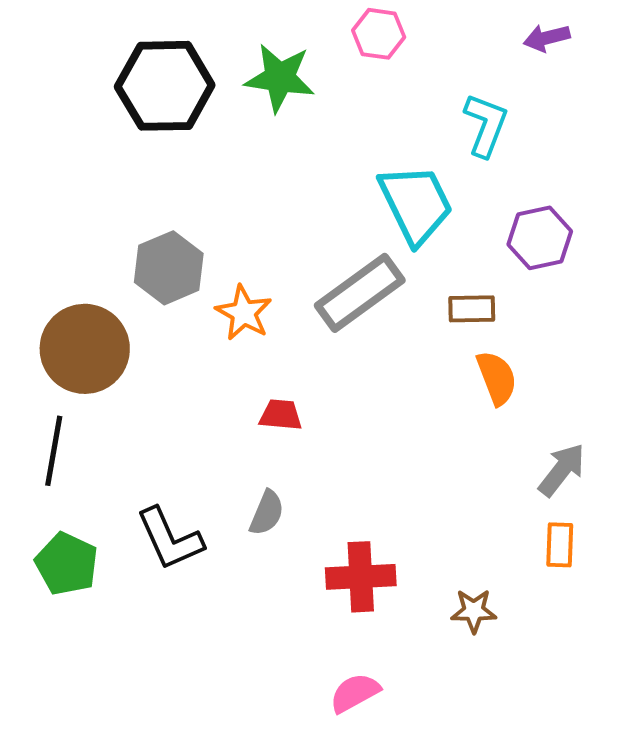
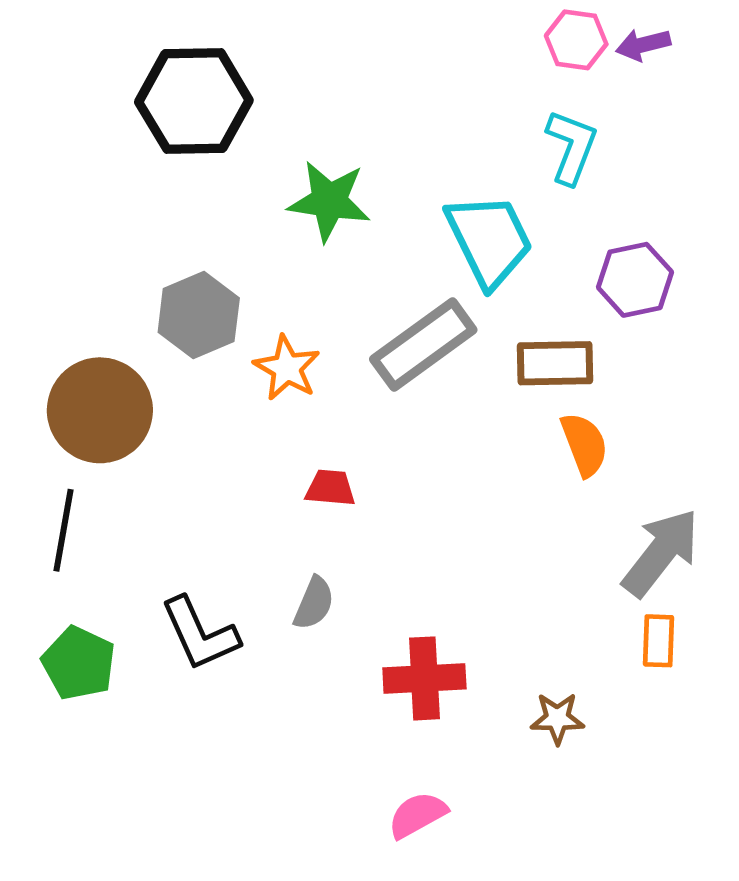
pink hexagon: (379, 34) -> (576, 40), moved
green star: (280, 78) -> (329, 201), moved
brown rectangle: (472, 309) -> (555, 363), size x1.4
gray arrow: (562, 470) -> (661, 553), size x1.4

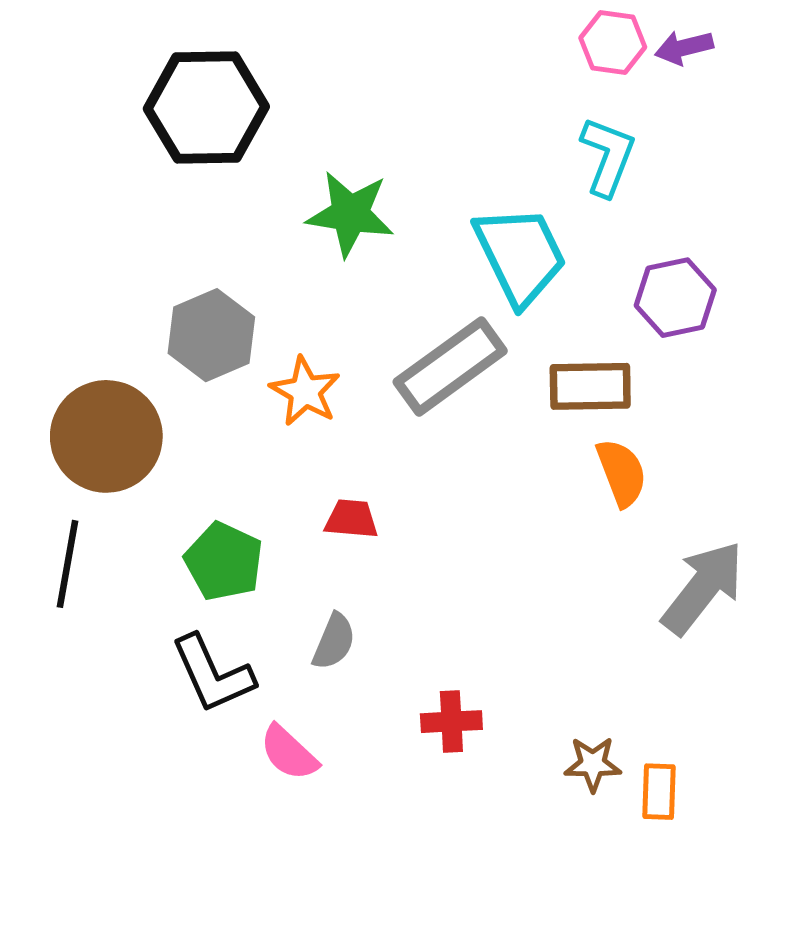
orange rectangle: (658, 641) -> (659, 792), moved
green pentagon: (79, 663) -> (224, 561), moved
red cross: (424, 678) -> (451, 722), size x0.7
pink semicircle: (417, 815) -> (289, 753), moved, turned -108

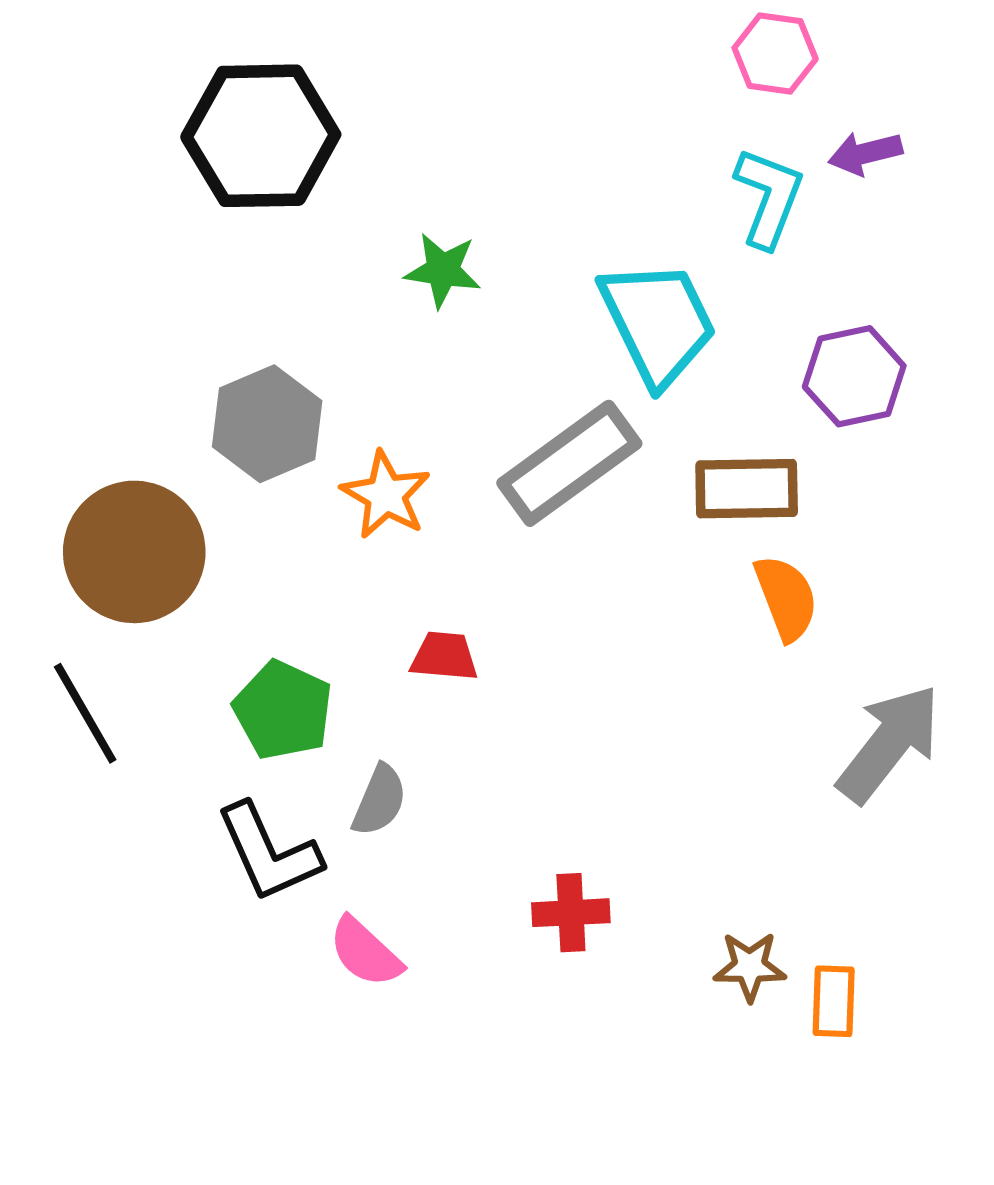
purple arrow: (684, 48) -> (865, 153), moved
green star: (350, 214) -> (443, 270), size x0.7
black line: (68, 564) -> (85, 713), turned -40
gray semicircle: (334, 642) -> (379, 800), moved

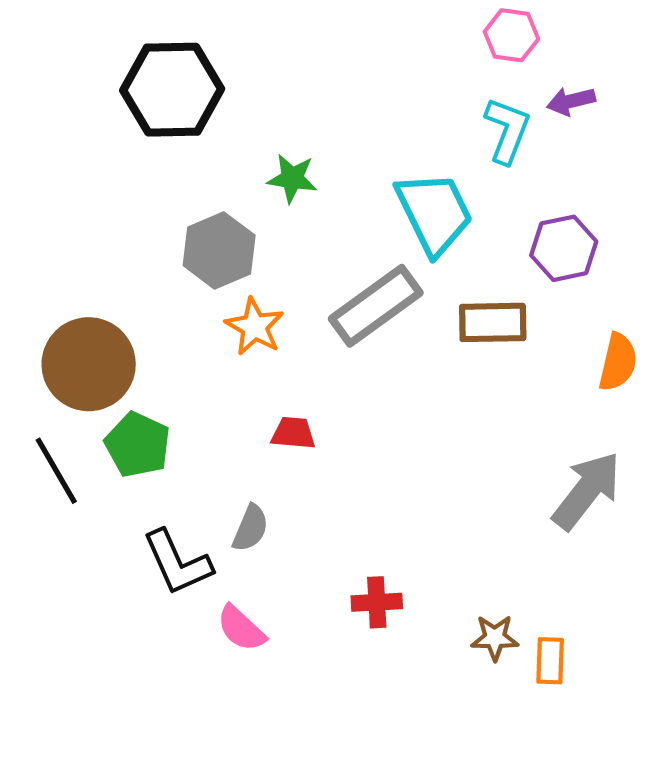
gray hexagon: (267, 424) -> (219, 250), moved
orange semicircle: (786, 598) -> (618, 362), moved, turned 34
green pentagon: (283, 710) -> (138, 445), moved

